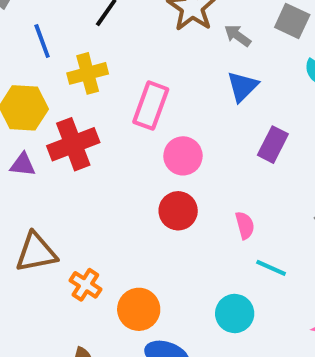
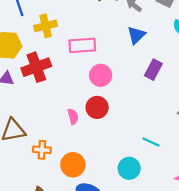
pink rectangle: (151, 106) -> (82, 45), turned 65
pink semicircle: (245, 225) -> (73, 117), moved
orange cross: (85, 285) -> (42, 150), turned -30

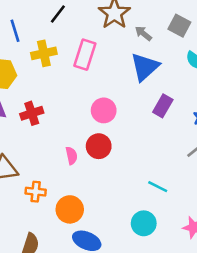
blue triangle: (136, 35) -> (145, 67), size x1.4
pink rectangle: (82, 45) -> (85, 55), moved, turned -70
red cross: (36, 67) -> (32, 113), moved, size x0.7
cyan circle: (129, 168) -> (144, 223), moved

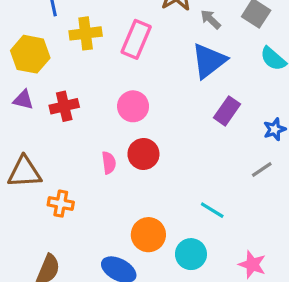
pink circle: (104, 110) -> (133, 106), moved
orange circle: (70, 209) -> (148, 235), moved

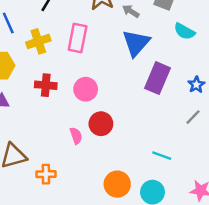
red cross: (64, 106) -> (46, 85), moved, turned 30
purple rectangle: (227, 111) -> (158, 78), size x1.4

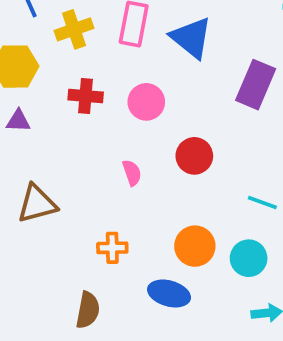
blue triangle: (136, 43) -> (191, 38), moved, turned -32
red circle: (101, 124) -> (194, 156), moved
orange cross: (46, 174) -> (112, 248), moved

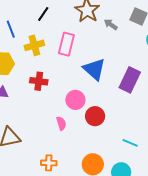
blue triangle: (191, 38) -> (94, 69), moved
pink circle: (146, 102) -> (75, 100), moved

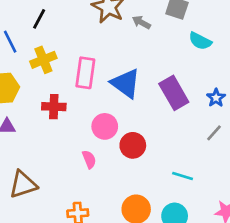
black line: (43, 14) -> (39, 19), moved
pink rectangle: (66, 44) -> (85, 73), moved
purple rectangle: (130, 80) -> (174, 93), turned -50

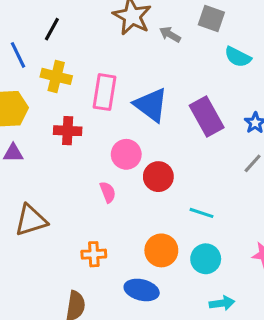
yellow cross: (43, 60) -> (56, 76), turned 35
cyan line: (183, 176) -> (202, 213), moved

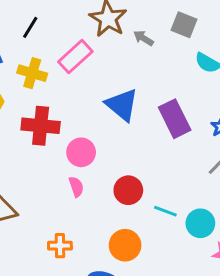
pink rectangle: (105, 92) -> (75, 57), moved, turned 36
red cross: (68, 131) -> (41, 126), size x1.4
pink circle: (126, 154) -> (81, 152), moved
red circle: (158, 177) -> (128, 190), moved
cyan circle: (206, 259) -> (200, 223), moved

